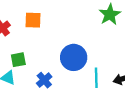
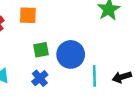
green square: (18, 60) -> (41, 50), moved

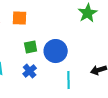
cyan line: (94, 76) -> (69, 80), moved

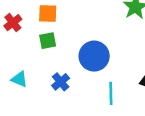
green square: (31, 47) -> (48, 41), moved

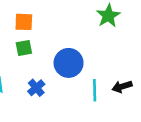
cyan line: (111, 93) -> (95, 90), moved

